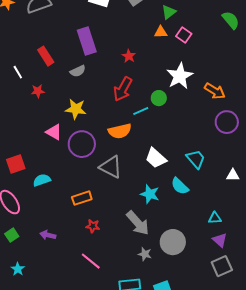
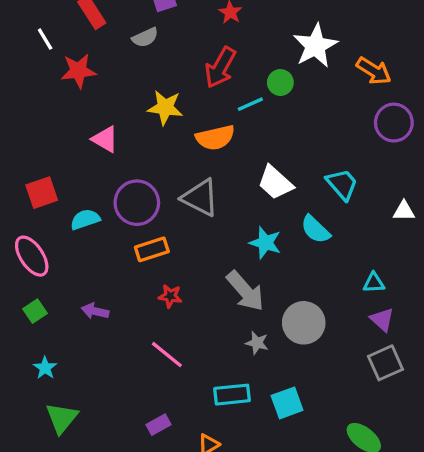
red star: (38, 91) -> (78, 71), size x1.5
yellow star: (76, 109) -> (165, 108), moved
purple circle: (82, 144) -> (137, 203), moved

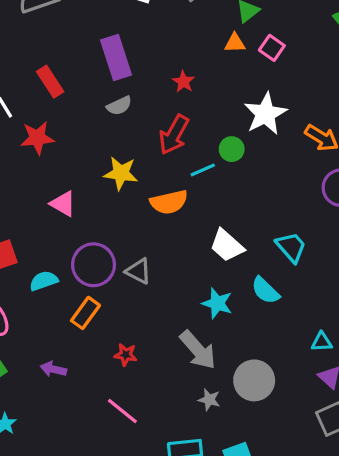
gray semicircle: (145, 37) -> (119, 106), moved
gray triangle: (200, 198) -> (138, 271), moved, size x0.7
orange rectangle: (152, 249) -> (85, 313), moved, turned -36

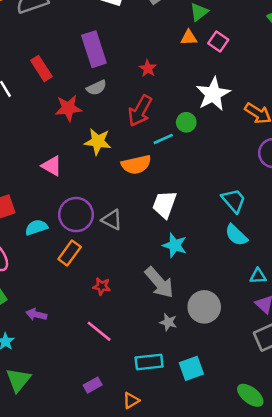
red star: (37, 138) -> (68, 108), moved
white trapezoid: (227, 245) -> (164, 204), moved, turned 68
cyan semicircle: (265, 290) -> (236, 235), moved
purple arrow: (53, 369) -> (36, 315), moved

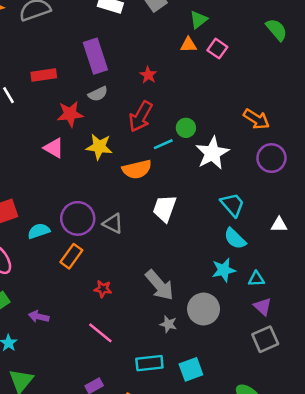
red rectangle: (41, 68) -> (44, 75), turned -65
white star: (213, 94) -> (212, 153), moved
pink triangle: (52, 166) -> (54, 148), moved
cyan star: (175, 245) -> (224, 270), moved, turned -30

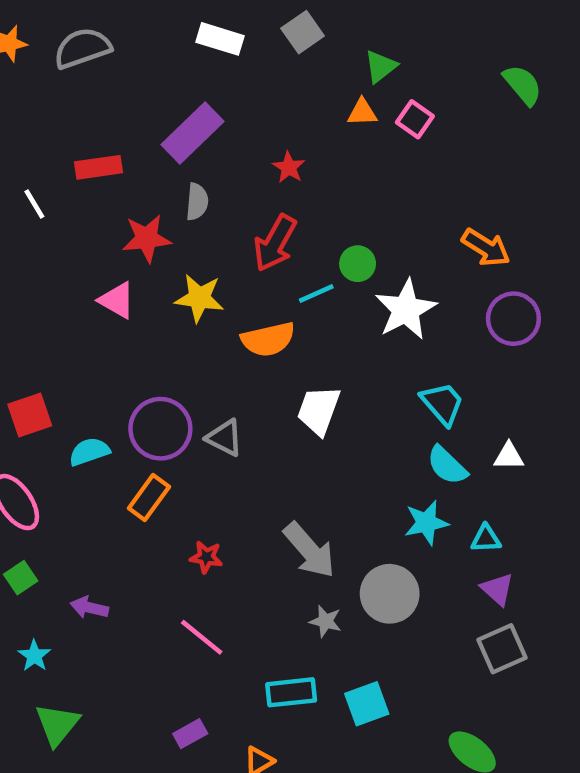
purple rectangle: (95, 56) -> (192, 133), turned 64
gray semicircle: (98, 94) -> (197, 202), turned -60
white triangle: (279, 225) -> (509, 456), moved

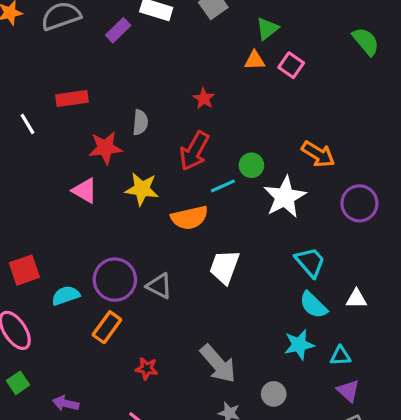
purple rectangle: (192, 133) -> (118, 30), moved, size x0.6
orange arrow: (486, 248) -> (318, 154), moved
gray circle: (390, 594) -> (274, 394), size x0.6

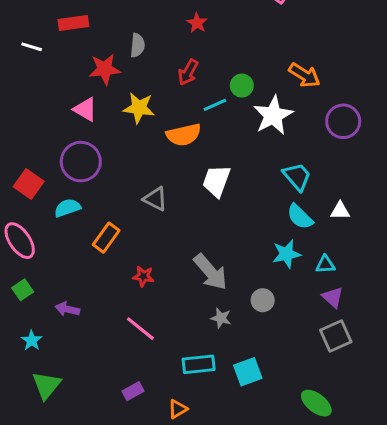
white line: (28, 124) -> (32, 47), turned -42
red arrow: (194, 151) -> (188, 72), size x0.7
red square: (24, 270) -> (29, 184), turned -36
purple circle: (115, 280) -> (81, 162), moved

